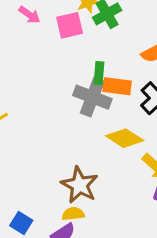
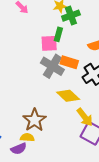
pink square: (70, 25) -> (49, 43), moved
green rectangle: (99, 73) -> (58, 34), moved

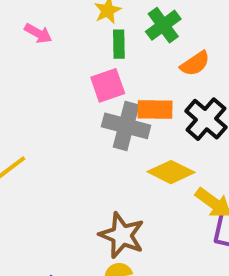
green cross: (71, 16) -> (163, 25), moved
green rectangle: (58, 34) -> (119, 44), moved

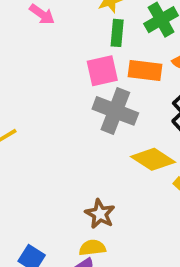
orange rectangle: (155, 109) -> (145, 71), moved
brown star: (122, 235) -> (100, 214), size x0.7

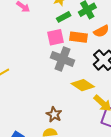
green rectangle: (117, 33) -> (64, 17), turned 56

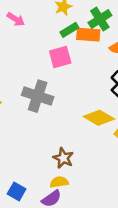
orange rectangle: (79, 37) -> (88, 35), moved
gray cross: (63, 59) -> (38, 96), moved

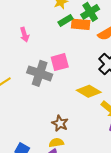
pink arrow: (16, 19) -> (25, 35), moved, turned 40
pink square: (60, 57) -> (60, 62), moved

